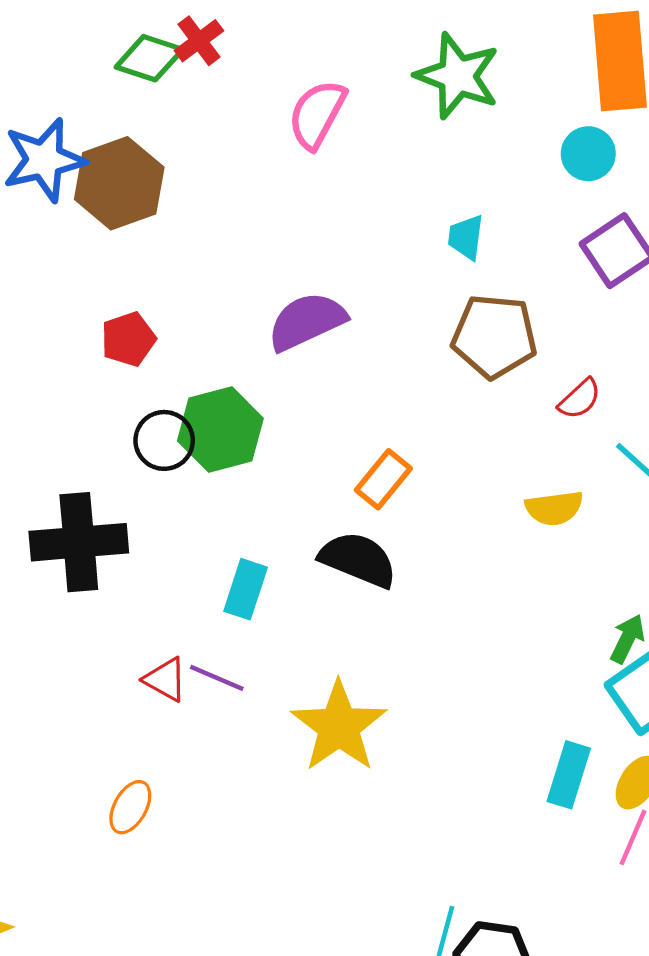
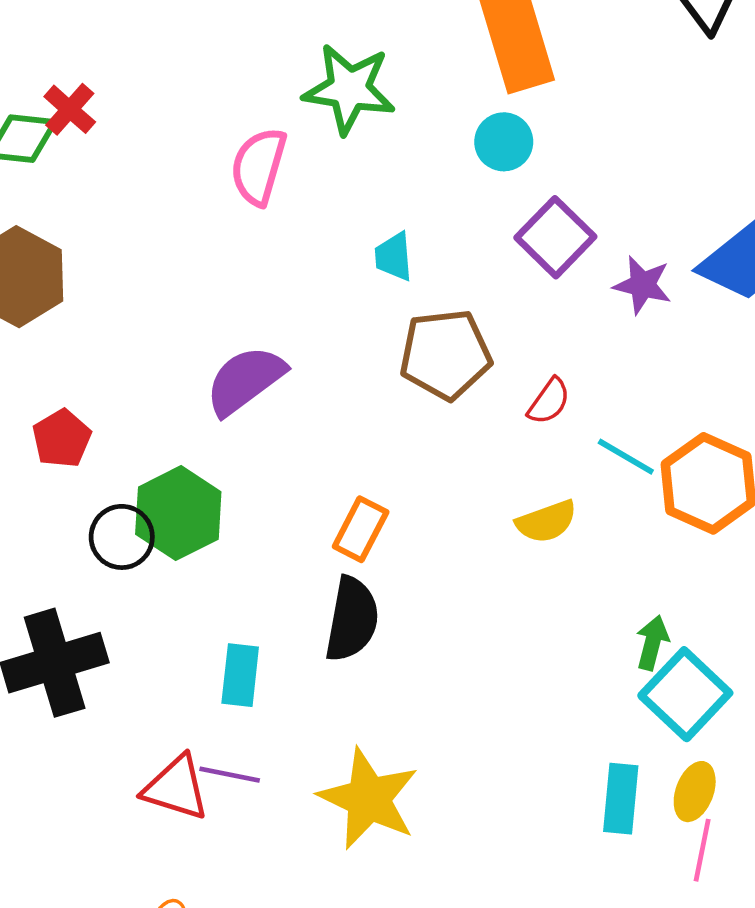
pink semicircle: (317, 114) -> (259, 166), moved
black semicircle: (358, 560) -> (352, 619), turned 90
red triangle: (165, 679) -> (176, 788), size x1.4

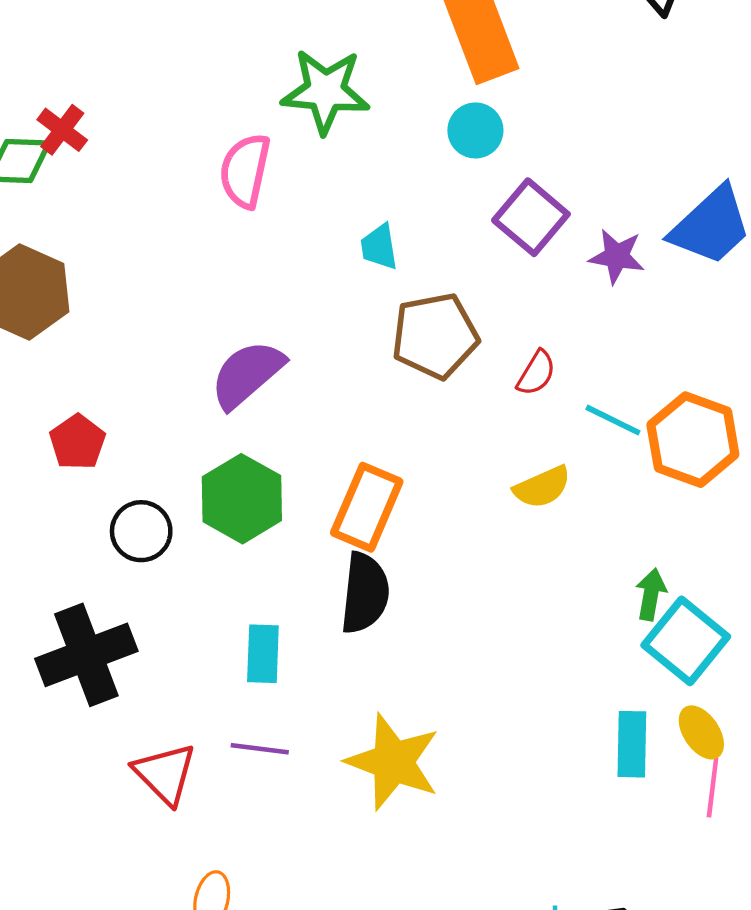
green hexagon: (178, 513) -> (242, 499), moved
orange rectangle: (361, 529) -> (367, 507), size x1.4
red triangle: (176, 788) -> (165, 774), moved, turned 32
yellow ellipse: (695, 792) -> (701, 732), turned -50

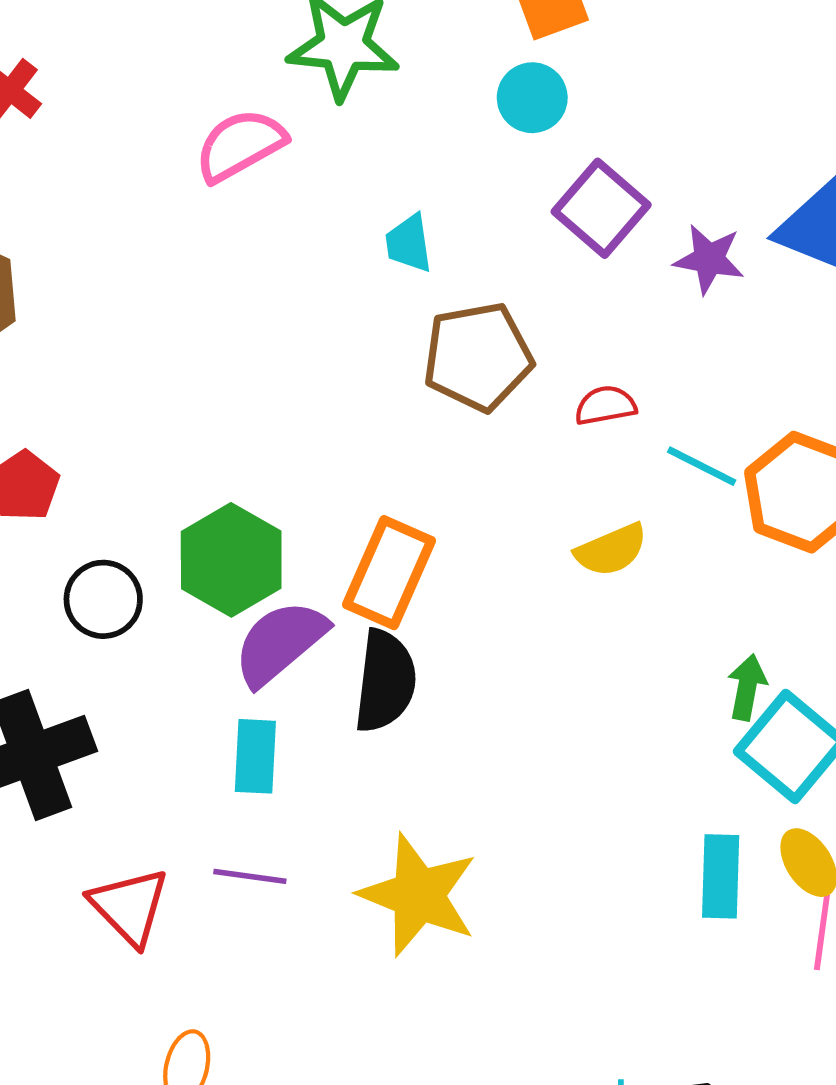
pink semicircle: (245, 171) -> (240, 145), turned 48
red semicircle: (536, 373) -> (605, 405), turned -132
purple semicircle: (247, 374) -> (280, 643), moved

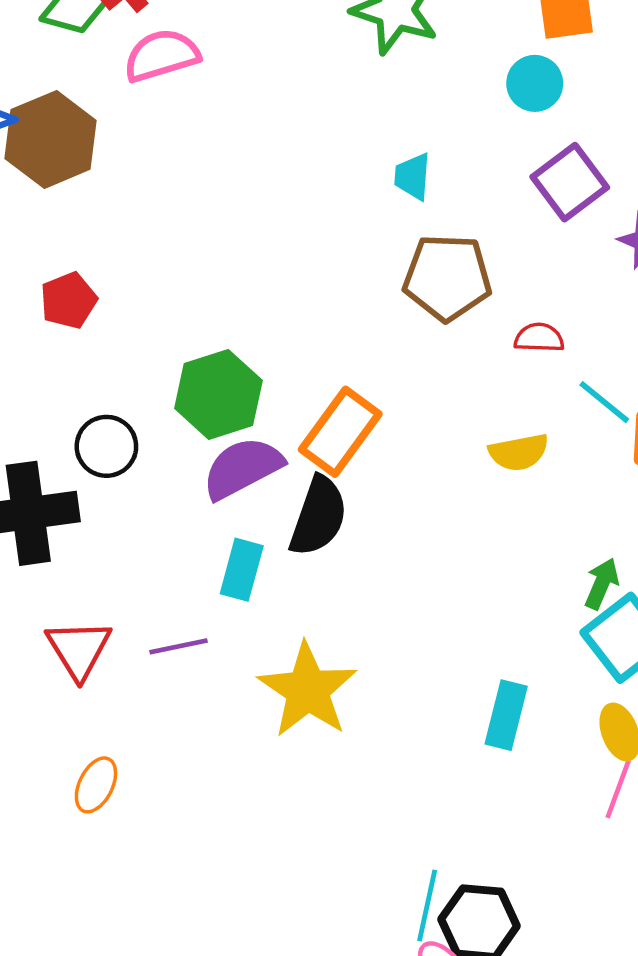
pink semicircle: (240, 145) -> (161, 55), moved
black circle: (103, 599) -> (106, 446), moved
cyan rectangle: (255, 756) -> (242, 570), moved
purple line: (250, 876) -> (178, 646), turned -32
cyan rectangle: (721, 876) -> (506, 715), moved

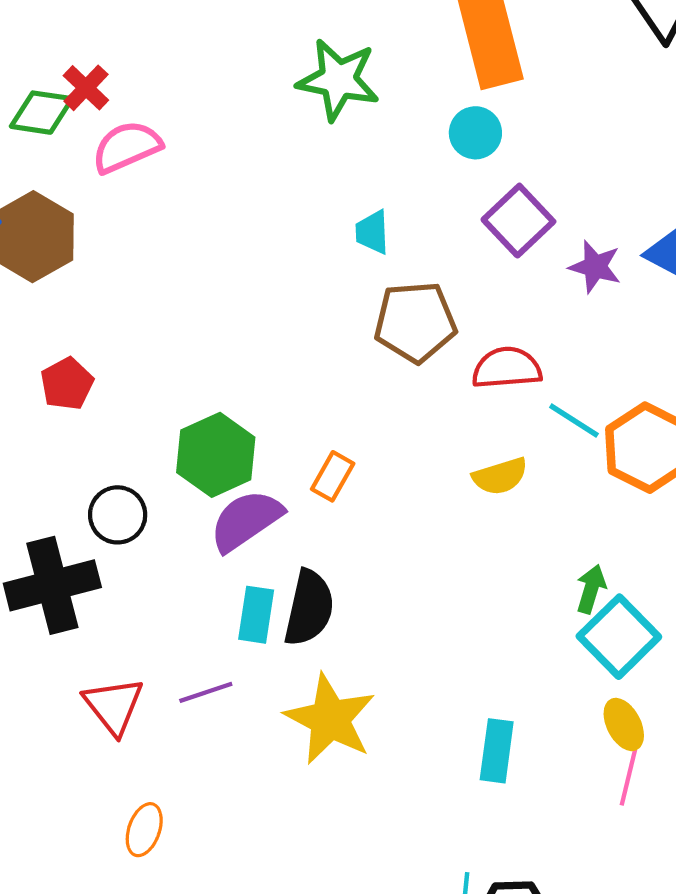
red semicircle: (539, 338) -> (507, 368), size x1.5
orange rectangle: (340, 432) -> (333, 476), size x0.6
black semicircle: (318, 516) -> (309, 608), moved
cyan rectangle: (506, 715) -> (497, 751), moved

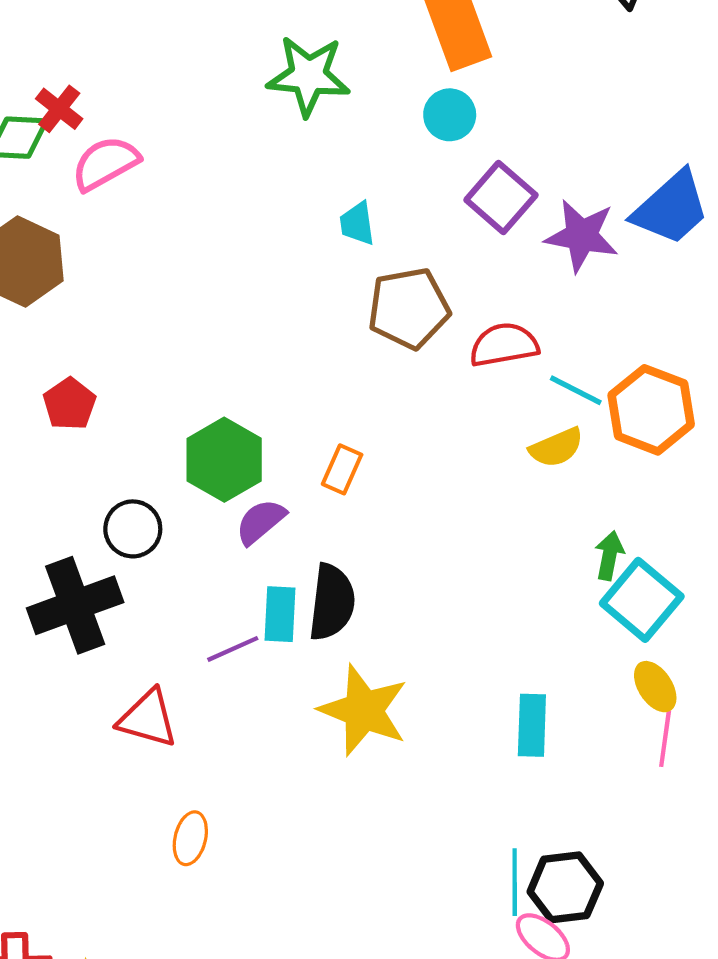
purple star: (595, 267) -> (582, 236), size x1.4
yellow semicircle: (500, 476) -> (556, 448), moved
purple semicircle: (246, 520) -> (261, 522), size x0.7
purple line: (206, 692) -> (233, 649), moved
red triangle: (114, 706) -> (148, 719), turned -30

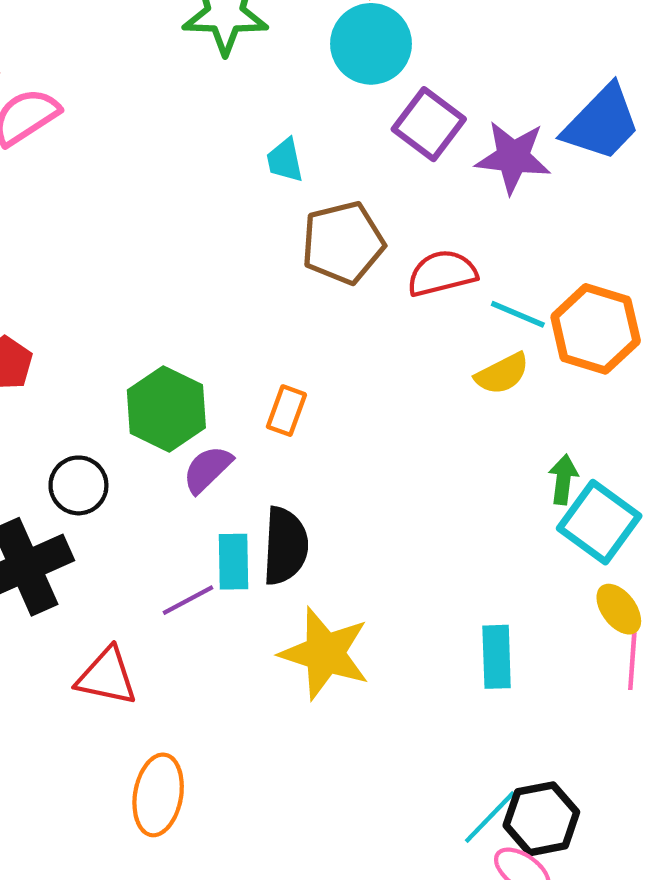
cyan circle: (450, 115) -> (371, 44), size x1.5
orange ellipse: (190, 838) -> (158, 795), size x1.5
cyan line: (515, 882) -> (490, 817), turned 48

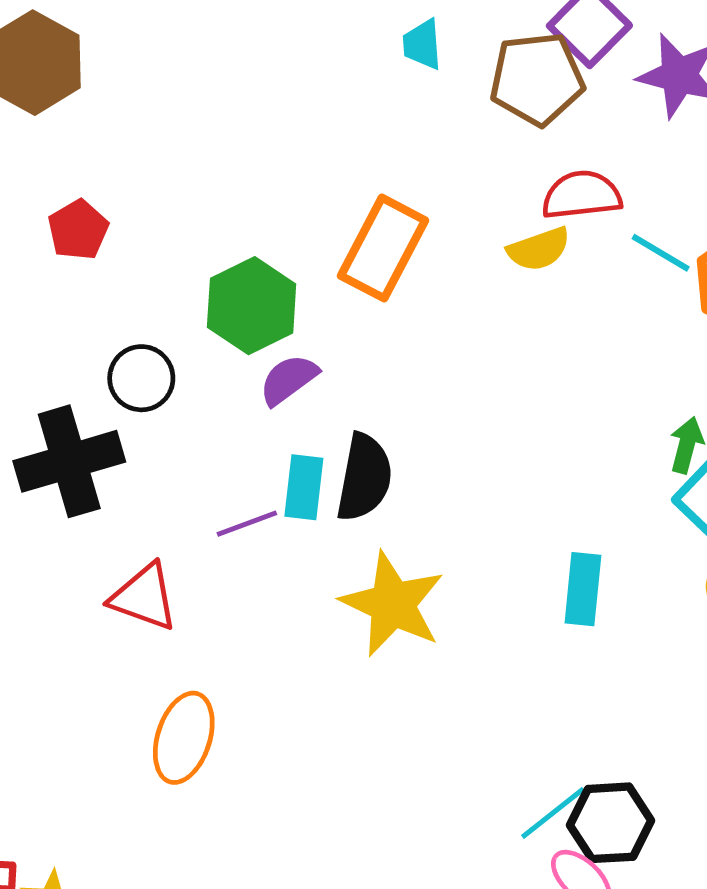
brown pentagon: (343, 243) -> (537, 79), moved
yellow semicircle: (502, 374) -> (539, 249), moved
orange rectangle: (286, 411) -> (383, 248), moved, size x1.8
cyan rectangle: (497, 657) -> (583, 589), moved

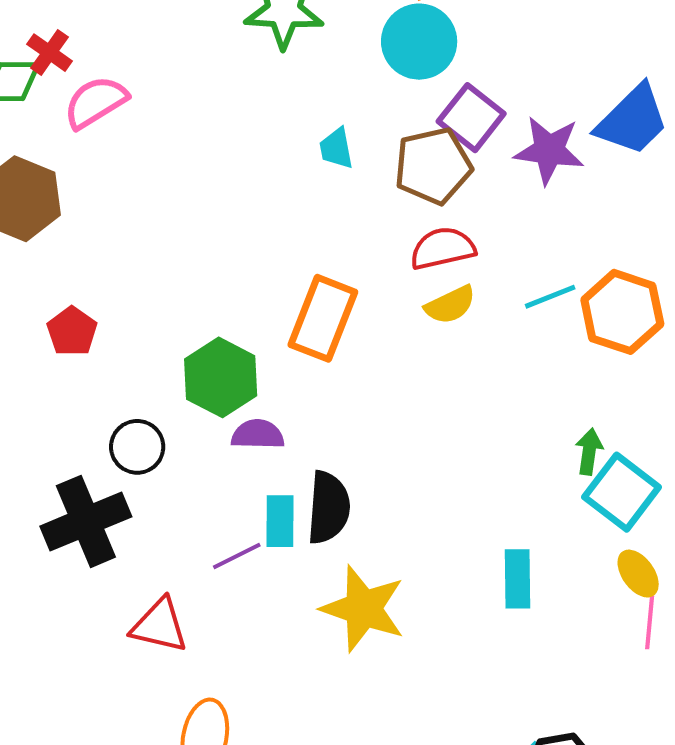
red semicircle: (582, 195) -> (443, 248), moved
cyan line: (661, 253) -> (550, 297), turned -46
purple semicircle: (289, 380) -> (258, 434), turned 44

